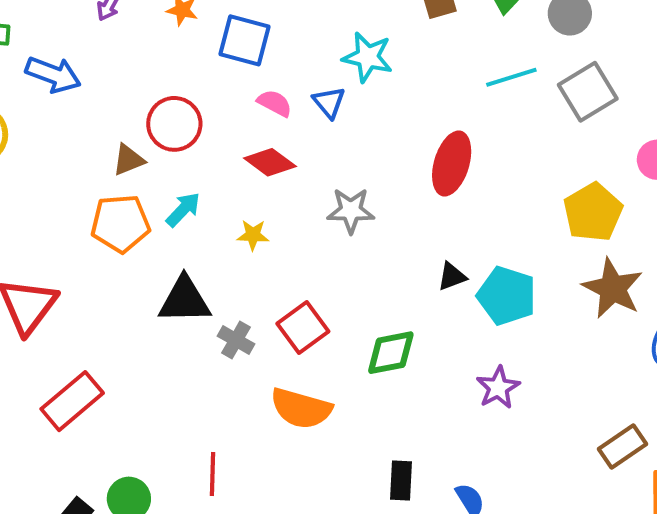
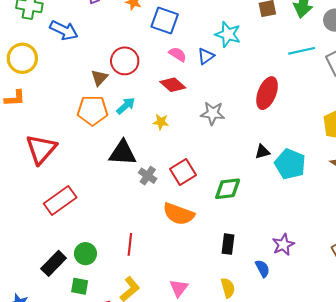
blue triangle: (329, 102) -> (206, 56), turned 30
brown triangle: (128, 160) -> (99, 78), turned -30
purple star: (498, 388) -> (283, 245), moved
black rectangle: (401, 481) -> (228, 244), moved

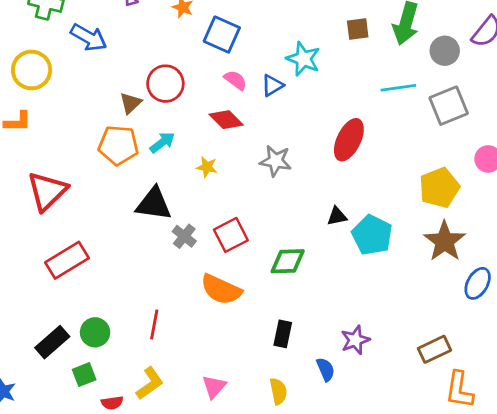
green square: (80, 286) -> (84, 375), turned -36

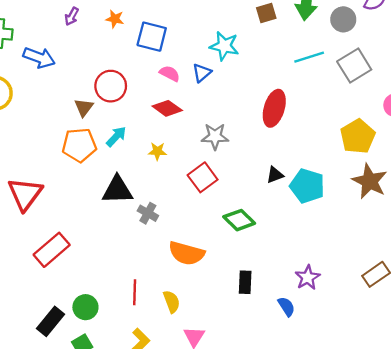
red square: (231, 235) -> (203, 177), moved
green diamond: (288, 261) -> (239, 220), turned 56
yellow semicircle: (278, 391) -> (172, 302), moved

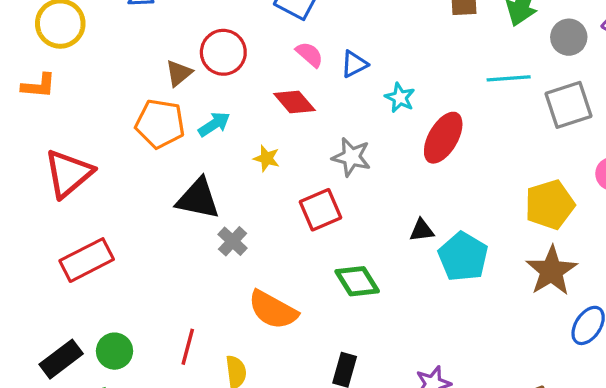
cyan star: (224, 46) -> (400, 98), moved, size x0.7

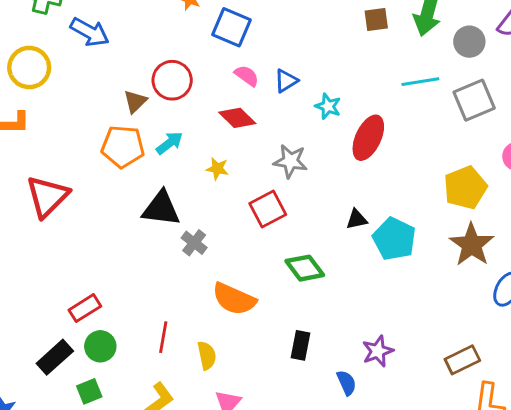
red rectangle: (87, 260) -> (85, 308), moved, size x0.7

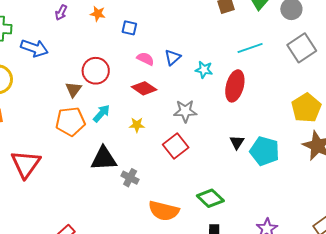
blue square: (231, 27) -> (129, 28), size x0.6
cyan line: (420, 82) -> (250, 48), moved
black triangle: (357, 219) -> (237, 142), turned -35
green diamond: (305, 268) -> (210, 198), moved

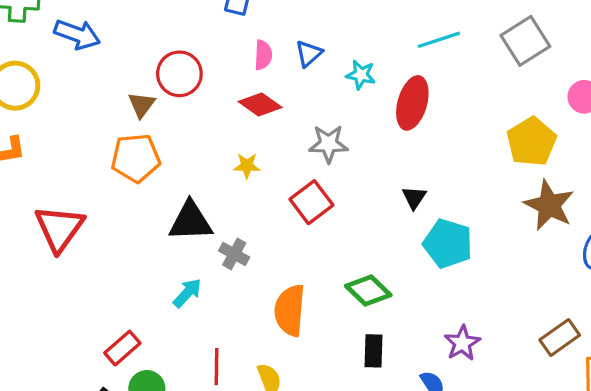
pink semicircle: (145, 59) -> (263, 55), turned 66
cyan arrow: (102, 113) -> (187, 293), moved
cyan pentagon: (265, 151) -> (448, 244), moved
orange semicircle: (164, 211) -> (290, 310), turned 80

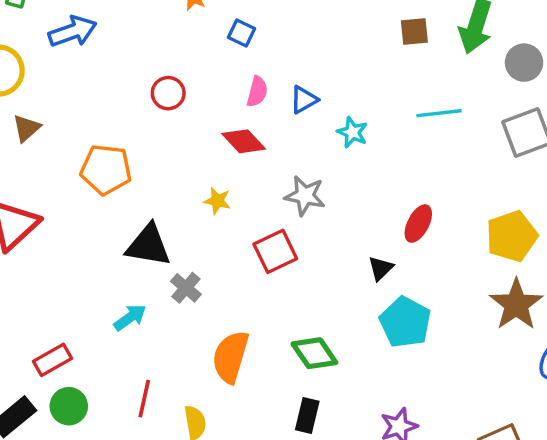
blue arrow: (77, 34) -> (73, 31), turned -51
red circle: (179, 74) -> (168, 93), size x0.7
red ellipse: (412, 103) -> (418, 224), moved, size x0.7
brown triangle: (142, 105) -> (27, 128), moved

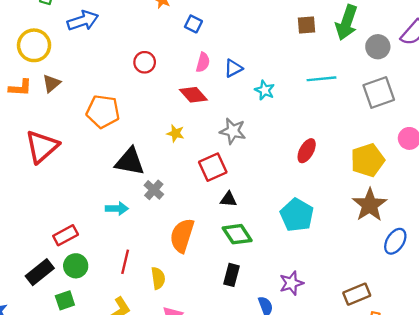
black triangle: (381, 268) -> (228, 199), moved, turned 48
cyan arrow: (130, 318) -> (117, 209), turned 35

